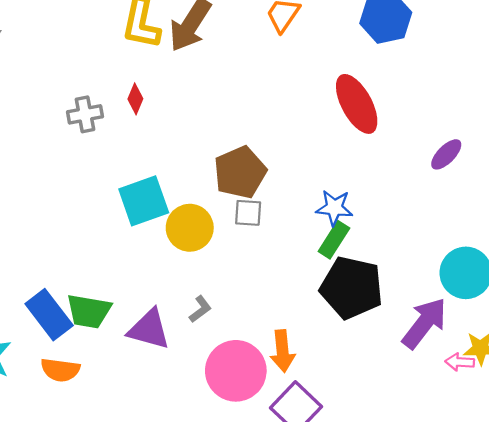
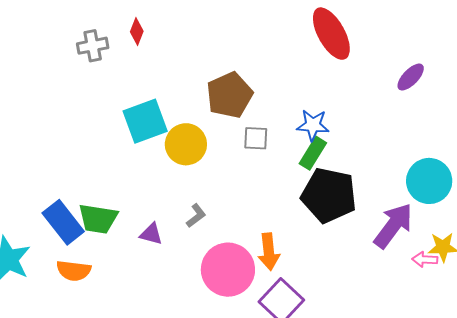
gray square: (248, 213) -> (256, 138), moved
purple triangle: (149, 329) -> (151, 234), size x0.6

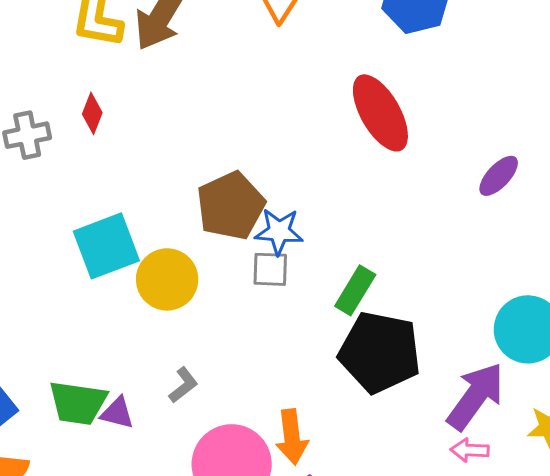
blue star: (313, 125) -> (279, 231), moved
green trapezoid: (98, 219) -> (78, 403), moved
pink arrow: (425, 259) -> (470, 450), moved

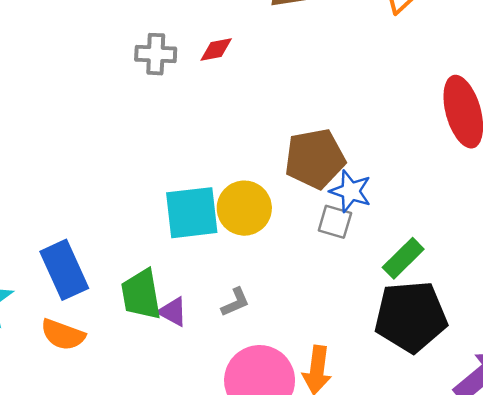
red diamond: (92, 113) -> (216, 49), turned 44
cyan square: (106, 246) -> (192, 213), moved
black pentagon: (380, 352) -> (411, 317), turned -30
green trapezoid: (78, 403) -> (141, 294), turned 58

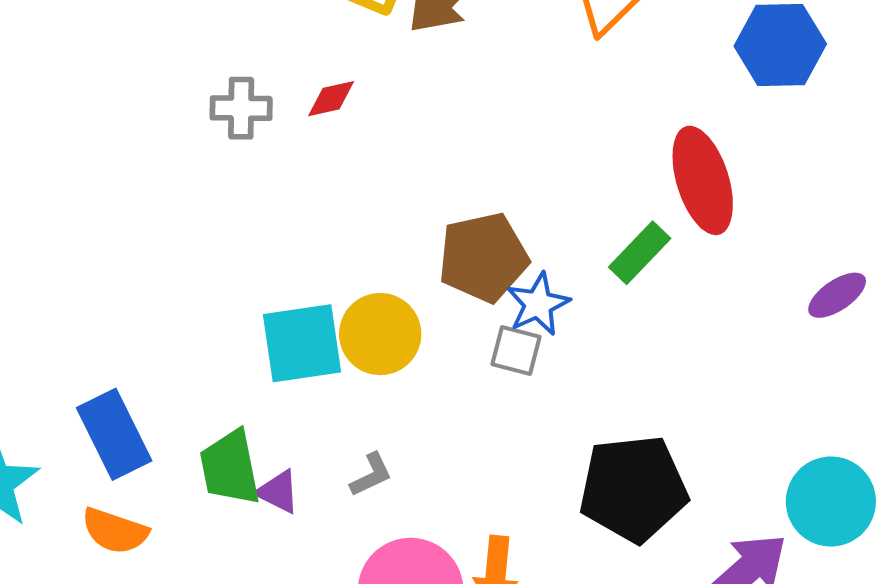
blue star: (351, 191) -> (538, 304), turned 30
green rectangle: (403, 258) -> (640, 253), moved

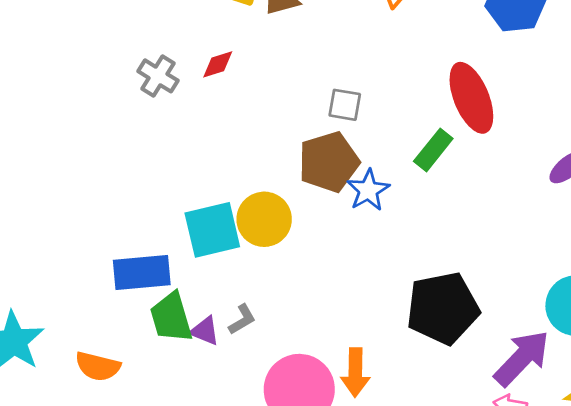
gray cross: (241, 108) -> (158, 76), turned 36
gray square: (516, 350) -> (345, 105), moved
blue rectangle: (114, 434) -> (142, 272), moved, turned -64
gray L-shape: (371, 475) -> (242, 320), moved

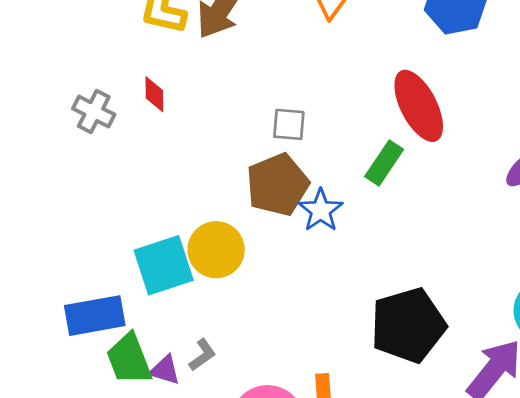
red diamond: (218, 64) -> (154, 94), turned -68

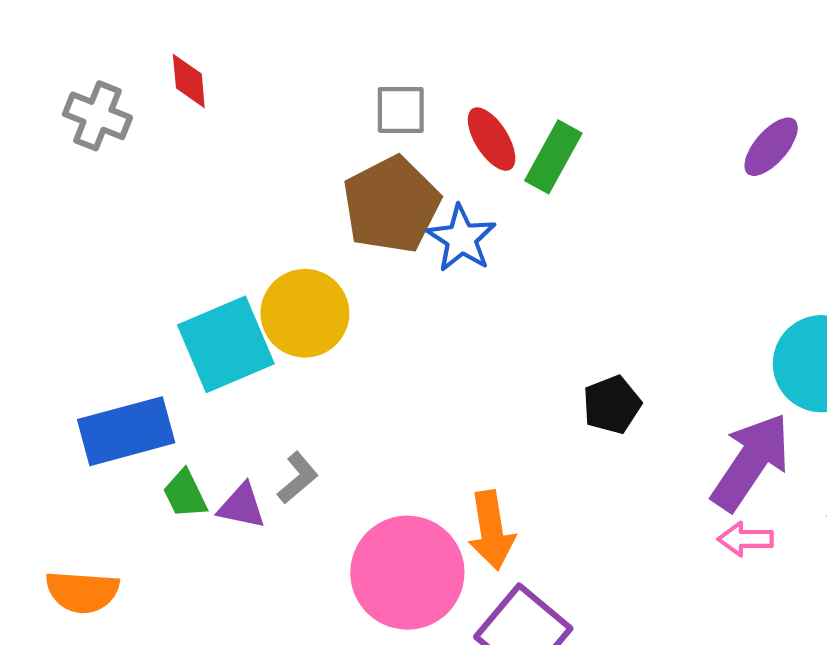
red ellipse: (419, 106) -> (492, 139), moved, size x0.6
black pentagon: (408, 325) -> (612, 405), size x0.5
green trapezoid: (129, 359) -> (185, 494), size x0.6

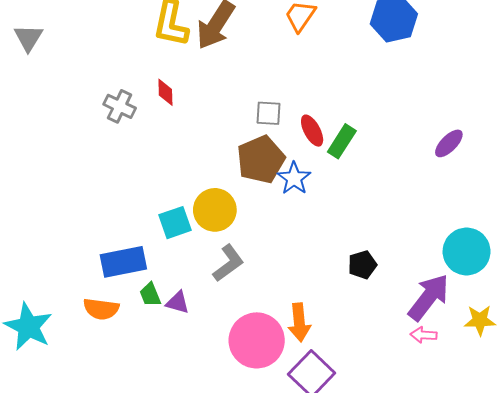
cyan square: (226, 344) -> (175, 223), size x0.7
gray L-shape: (298, 478) -> (228, 263), moved, size x1.5
orange semicircle: (82, 592) -> (101, 309), moved

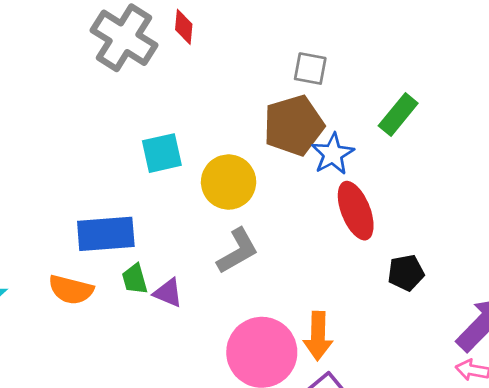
gray cross: (120, 106) -> (124, 38), size x1.6
red ellipse: (312, 131) -> (356, 211), moved, size x1.4
cyan square: (175, 223) -> (162, 153), moved

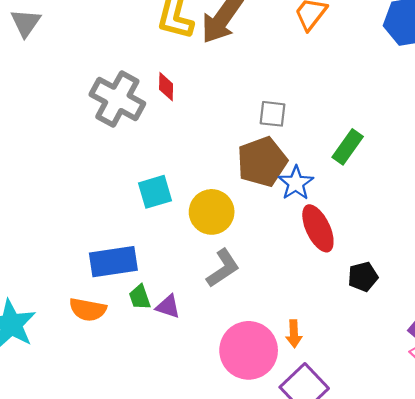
orange arrow: (318, 336) -> (294, 334), size x0.7

